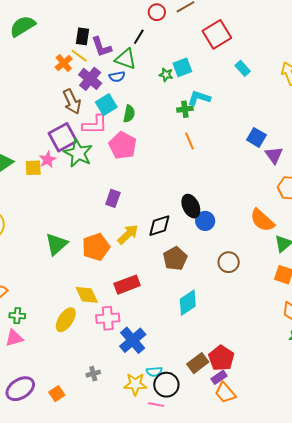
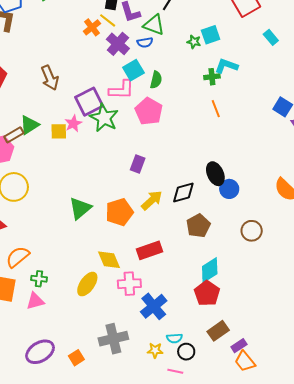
brown arrow: (72, 101) -> (50, 78), moved
red pentagon: (221, 358) -> (207, 293), moved
gray cross: (93, 374) -> (113, 339), size x2.0
yellow star: (135, 384) -> (155, 350), size x0.7
black circle: (166, 385) -> (186, 352), size x0.7

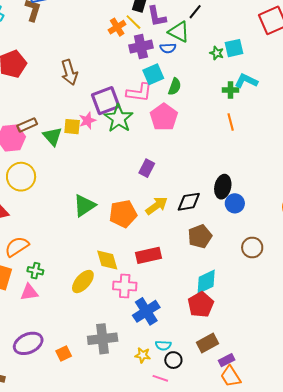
purple cross: (118, 44) -> (141, 47), turned 30
green triangle: (29, 125) -> (52, 136), moved, turned -45
black ellipse: (215, 174) -> (223, 187), turned 30

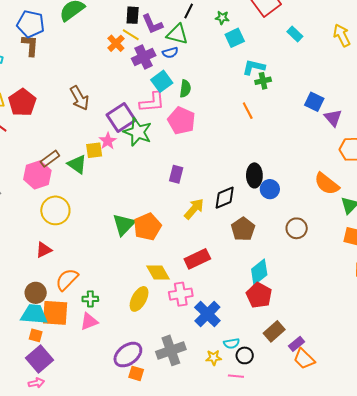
green star: (217, 53) -> (222, 18), moved
green cross: (231, 90) -> (263, 81), moved
orange pentagon: (123, 214) -> (147, 227), moved
purple ellipse: (28, 343) -> (128, 355), moved
orange square: (64, 353) -> (136, 373), turned -35

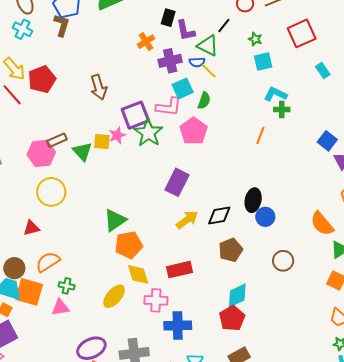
yellow line: (131, 35) -> (209, 71), moved
orange line: (248, 111) -> (260, 135), turned 36
purple rectangle: (176, 174) -> (177, 182), size x1.5
orange pentagon: (147, 227) -> (129, 245), moved
blue cross: (207, 314) -> (178, 326), turned 32

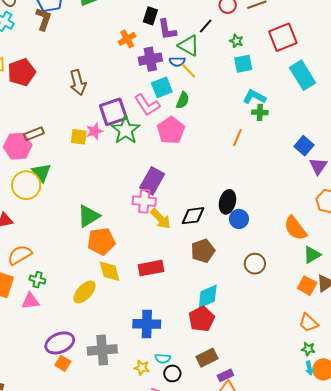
cyan rectangle: (323, 71) -> (302, 75), size x1.8
pink L-shape: (169, 107) -> (147, 105), turned 48
green triangle: (82, 151) -> (41, 173), moved
yellow arrow: (187, 220) -> (161, 219), turned 80
pink cross: (156, 300) -> (144, 201), moved

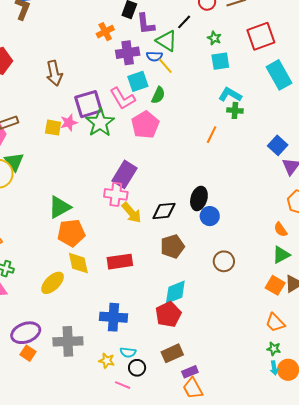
orange semicircle: (295, 228) -> (281, 230), moved, size x0.6

